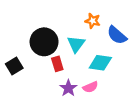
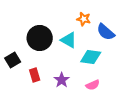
cyan triangle: (76, 44) -> (69, 40), turned -36
red rectangle: (57, 64) -> (35, 75), moved
pink semicircle: (90, 87) -> (93, 85), moved

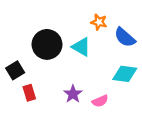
cyan diamond: (91, 57) -> (125, 74), moved
red rectangle: (35, 75) -> (29, 93), moved
pink semicircle: (93, 85) -> (100, 101), moved

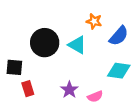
blue semicircle: (125, 37) -> (119, 36), turned -90
black square: (15, 70) -> (14, 67), turned 36

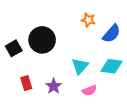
cyan triangle: (77, 45) -> (80, 66), moved, turned 42
black square: (14, 67) -> (14, 48), moved, turned -35
purple star: (69, 90) -> (54, 86), moved

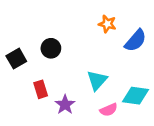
black circle: (42, 40) -> (51, 48), size x0.6
cyan diamond: (112, 66) -> (135, 96), moved
red rectangle: (26, 83) -> (41, 89), moved

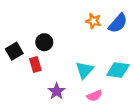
blue semicircle: (135, 41) -> (118, 23), moved
red rectangle: (41, 89) -> (35, 64), moved
cyan diamond: (135, 96) -> (118, 70), moved

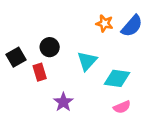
cyan triangle: (84, 70) -> (87, 61), moved
cyan diamond: (118, 70) -> (117, 78), moved
pink semicircle: (94, 96) -> (122, 107), moved

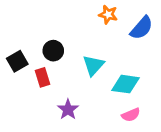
orange star: (104, 23) -> (108, 15), moved

